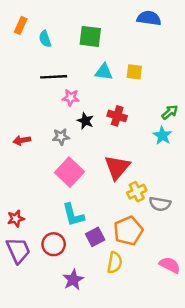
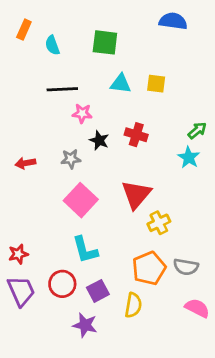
gray semicircle: (160, 204) -> (186, 267), moved
purple square: (95, 237) -> (98, 291), moved
purple star: (73, 280) -> (85, 325), turned -30

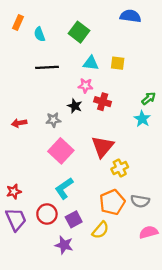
green square: (105, 42) -> (79, 32), turned 30
pink star: (82, 113) -> (85, 86), moved
cyan L-shape: (85, 250) -> (64, 188), turned 70
yellow semicircle: (133, 305) -> (100, 230), turned 30
pink semicircle: (197, 308) -> (149, 232), turned -42

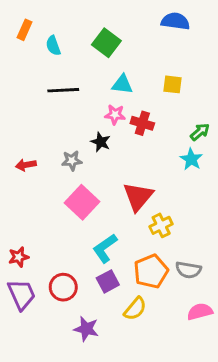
yellow square: (118, 63) -> (173, 84), moved
red cross: (103, 102) -> (142, 123), moved
cyan L-shape: (64, 188) -> (105, 248), moved
purple square: (74, 219) -> (108, 281), moved

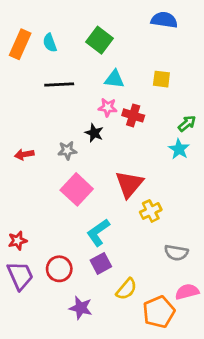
orange rectangle: (24, 30) -> (20, 44), moved, size x1.5
orange pentagon: (151, 271) -> (159, 312), moved

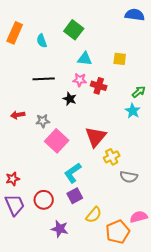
blue semicircle: (164, 20) -> (135, 15), moved
cyan semicircle: (50, 43) -> (42, 41), moved
black line: (59, 85) -> (44, 79), moved
gray star: (67, 150) -> (43, 121), moved
gray semicircle: (176, 253) -> (129, 177), moved

